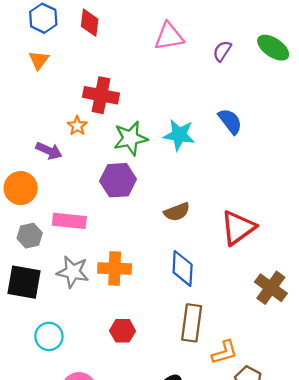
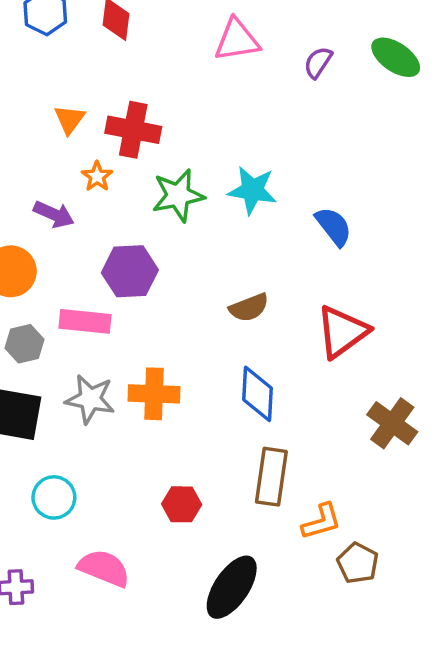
orange triangle: (39, 60) -> (69, 119), moved
blue semicircle: (230, 121) -> (334, 226), moved
purple hexagon: (118, 180) -> (130, 271), moved
red hexagon: (123, 331) -> (182, 504), moved

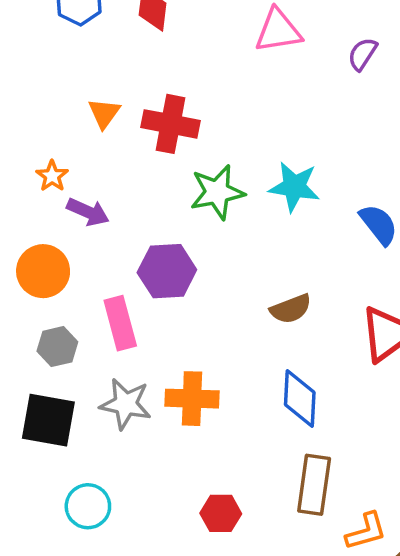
orange star: (97, 176) -> (52, 176), moved
pink rectangle: (85, 321) -> (120, 323), turned 69

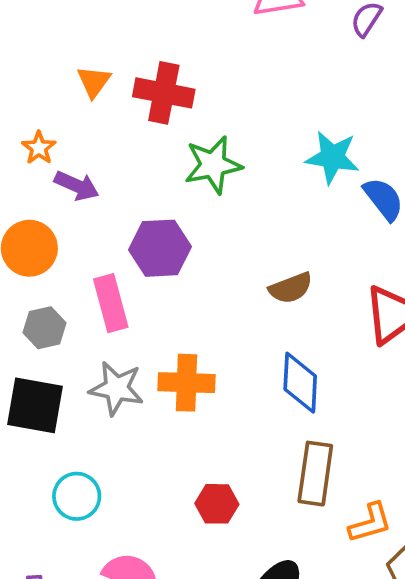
cyan star: (294, 187) -> (332, 157), moved

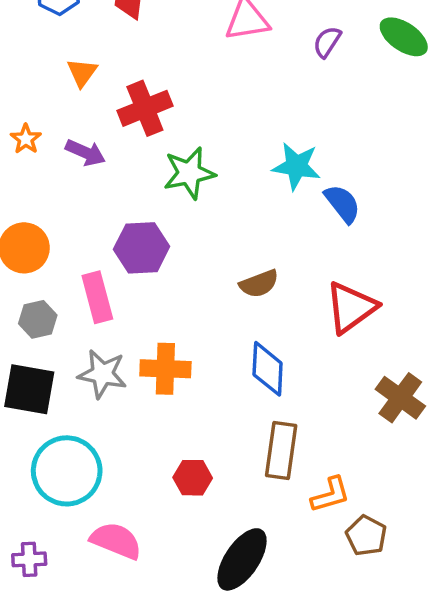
orange triangle: (94, 82) -> (82, 73), moved
red cross: (164, 93) -> (145, 108), turned -33
orange star: (39, 148) -> (26, 139), moved
purple arrow: (77, 186) -> (85, 153), moved
cyan circle: (77, 496) -> (67, 471), size x1.6

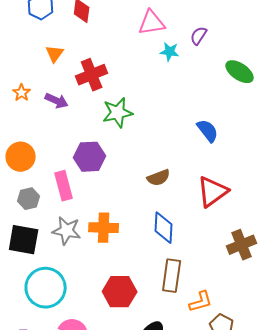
green ellipse: (404, 37) -> (240, 72), moved
cyan star: (296, 166) -> (170, 52), moved, size x0.7
brown cross: (400, 398) -> (242, 245), turned 32
red hexagon: (193, 478) -> (120, 292), size x1.5

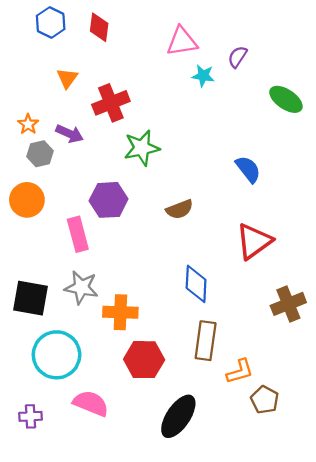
brown semicircle: (159, 178) -> (180, 209), moved
gray hexagon: (29, 199) -> (40, 154), moved
orange cross: (104, 228) -> (120, 312), moved

